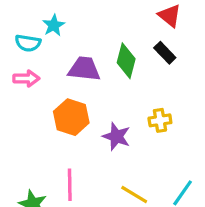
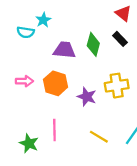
pink arrow: (26, 78) -> (24, 81), moved
yellow cross: (160, 120) -> (117, 86), size x1.5

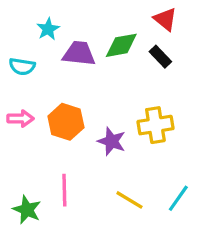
cyan semicircle: (26, 32) -> (22, 66), moved
green diamond: (93, 44) -> (121, 45), moved, turned 65
purple trapezoid: (64, 50) -> (79, 53), moved

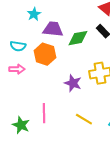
green diamond: (121, 45) -> (78, 38), moved
cyan semicircle: (22, 66) -> (18, 46), moved
orange hexagon: (66, 122) -> (45, 54), moved

